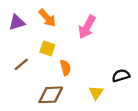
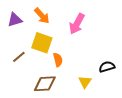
yellow square: (47, 48) -> (42, 43), size x1.5

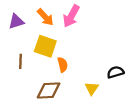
pink arrow: (77, 24) -> (71, 16), moved
brown line: (19, 57) -> (21, 61), turned -48

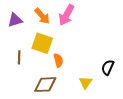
black semicircle: (115, 72) -> (108, 67), turned -49

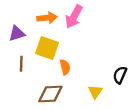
orange arrow: (42, 16) -> (47, 18), turned -54
purple triangle: (15, 20) -> (17, 33), moved

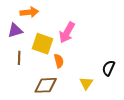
pink arrow: (74, 17) -> (67, 33), moved
orange arrow: (47, 18) -> (29, 12), moved

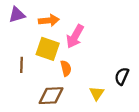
orange arrow: (29, 12) -> (49, 20), moved
purple triangle: (15, 30) -> (17, 15), moved

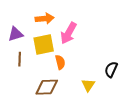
purple triangle: (17, 15) -> (16, 34), moved
yellow square: (48, 49) -> (44, 45), turned -30

